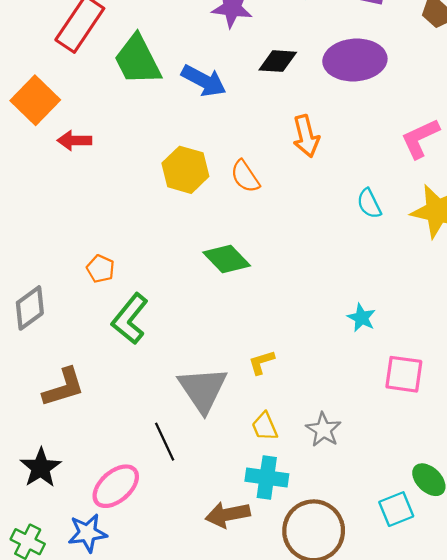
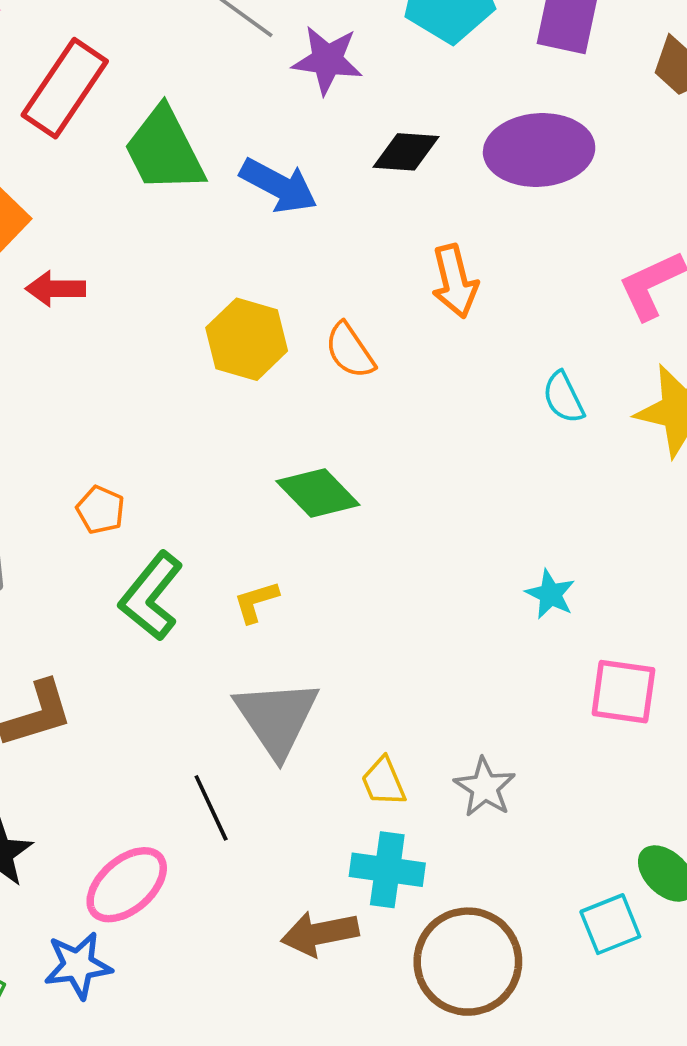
yellow L-shape: (261, 362) -> (256, 602), moved

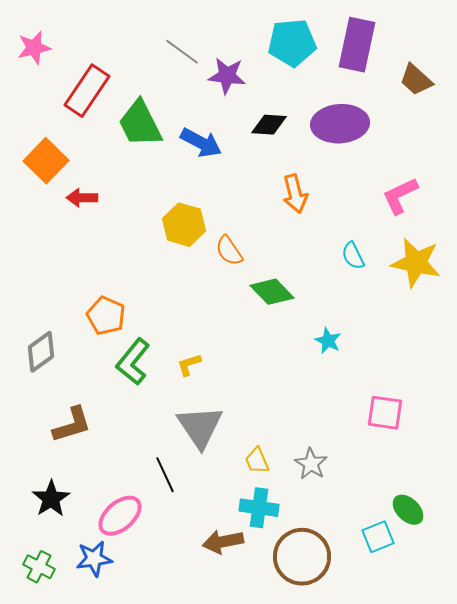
orange semicircle: (350, 351) -> (229, 251), moved
green diamond: (318, 493) -> (272, 292), moved
orange pentagon: (100, 510) -> (106, 316), size x1.5
cyan star: (550, 594) -> (328, 341), moved

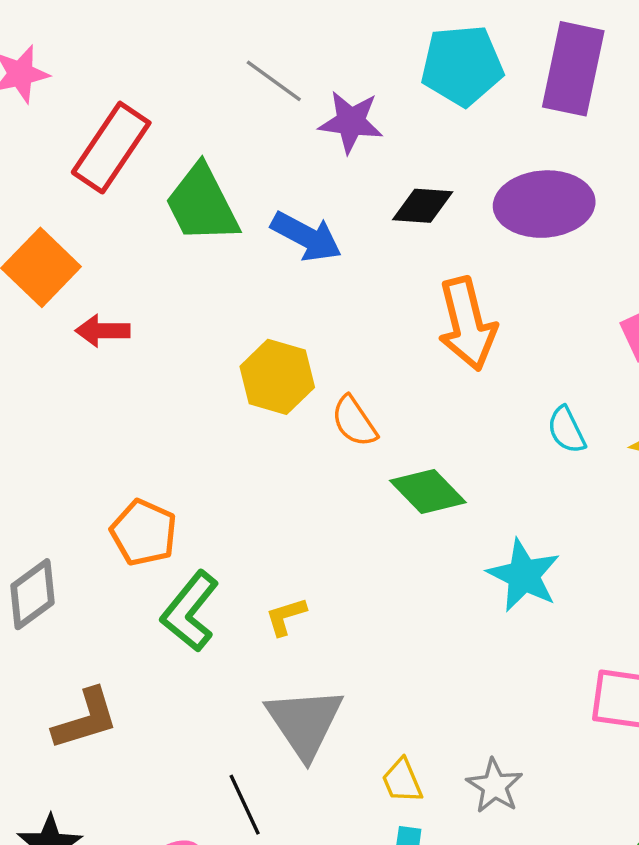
orange arrow: (295, 194) -> (467, 324), size x1.4
cyan star: (328, 341) -> (524, 575), size x1.6

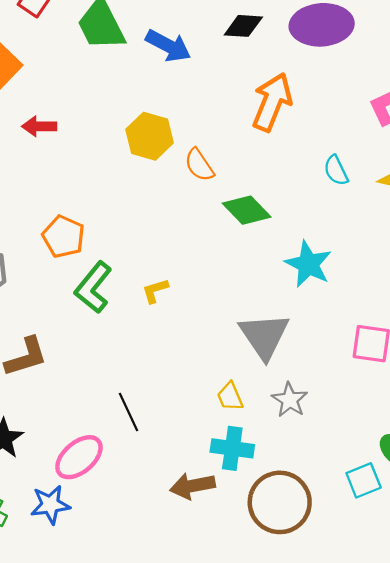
orange arrow: (467, 324) -> (272, 102), turned -144
red arrow: (103, 331) -> (39, 126), moved
gray triangle: (305, 723) -> (264, 336), moved

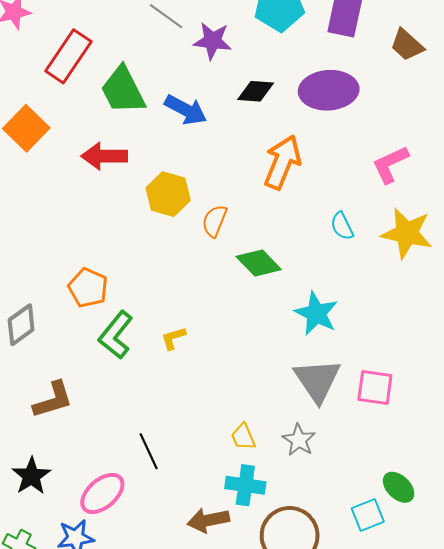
red arrow: (39, 126) -> (104, 156), moved, size x1.4
orange semicircle: (199, 165) -> (214, 221), turned 56
gray triangle: (264, 336) -> (317, 380), moved

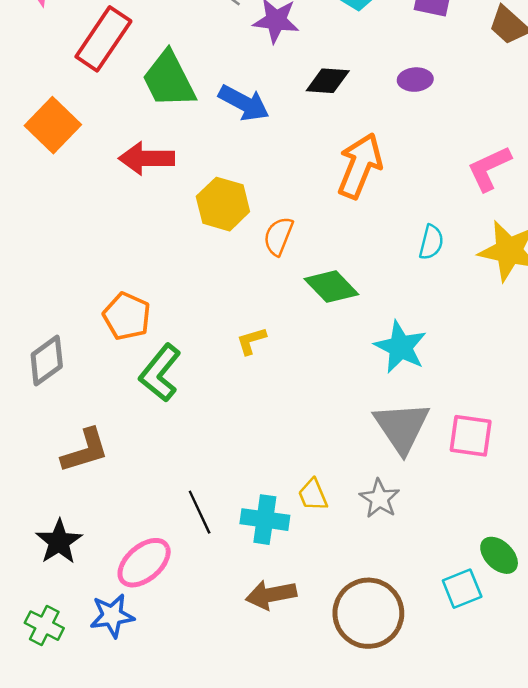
purple ellipse: (329, 90) -> (415, 80), size x0.5
cyan semicircle: (342, 226) -> (431, 242), turned -140
yellow L-shape: (173, 338) -> (251, 341), moved
cyan cross: (245, 485) -> (265, 520), moved

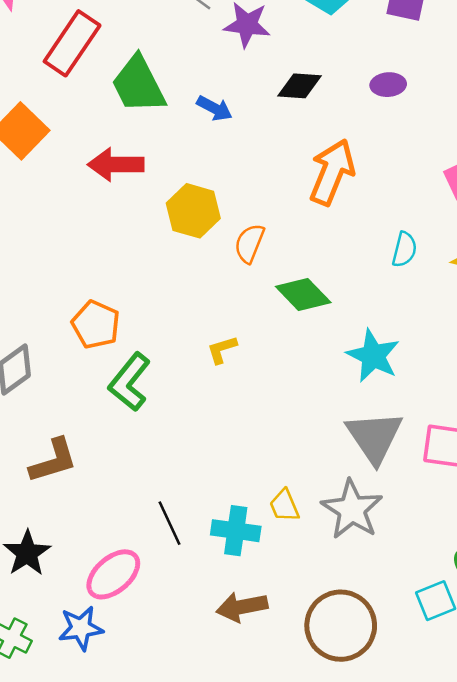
blue arrow: (244, 103) -> (214, 108), size x0.7
gray star: (379, 499) -> (352, 509), size x1.5

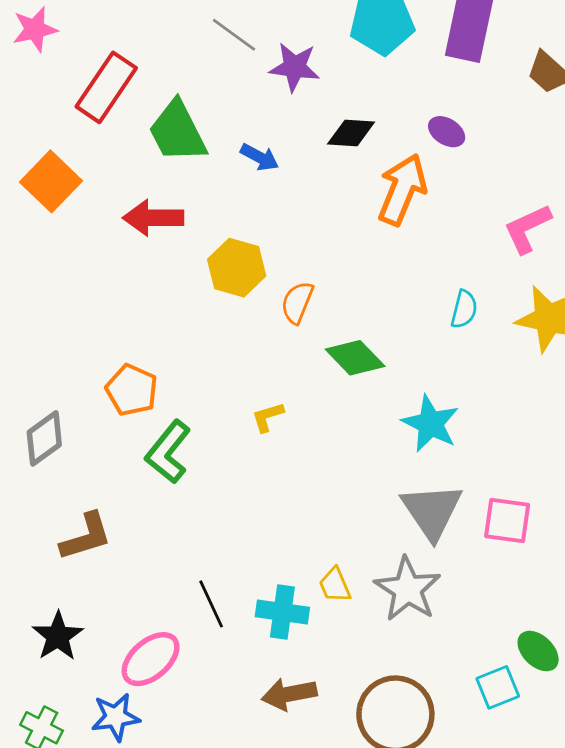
purple ellipse: (388, 85) -> (447, 132), turned 36
orange arrow: (332, 172) -> (402, 190), moved

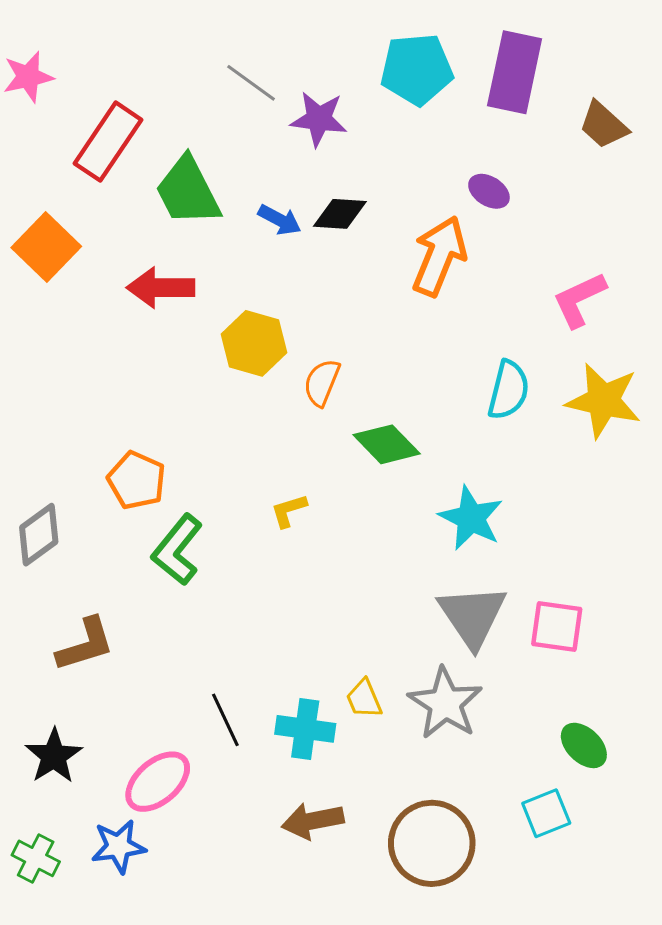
black diamond: (351, 133) -> (340, 214), moved
cyan semicircle: (464, 309) -> (509, 390), size x1.4
green ellipse: (538, 651) -> (584, 745), moved

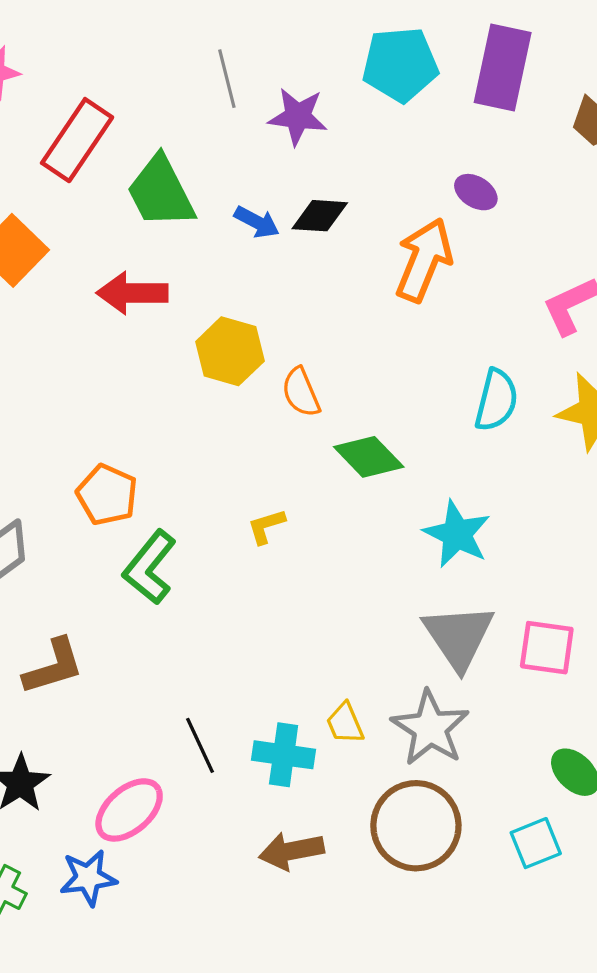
gray line: (251, 83) -> (227, 79), turned 40
orange semicircle: (322, 383) -> (301, 392), turned -45
brown circle: (432, 843) -> (416, 826), moved

